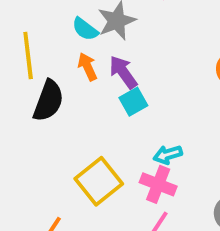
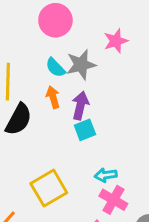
purple arrow: (123, 72) -> (80, 106), turned 40
pink cross: (158, 184) -> (113, 200), moved

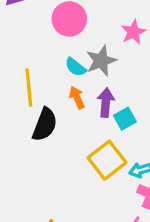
cyan square: (85, 130) -> (125, 119), moved
yellow square: (49, 188) -> (107, 160), moved

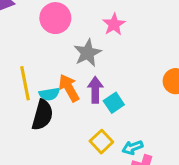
cyan semicircle: (75, 67) -> (49, 94), moved, turned -42
orange arrow: (77, 98) -> (69, 88), size x1.4
yellow square: (107, 160) -> (101, 142), size x0.7

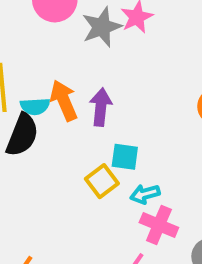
gray star: (88, 53) -> (102, 27), moved
cyan square: (114, 103) -> (125, 157), moved, turned 36

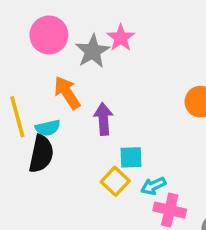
orange arrow: (64, 101) -> (67, 93), moved

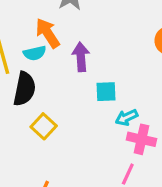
cyan semicircle: (48, 128) -> (35, 53), moved
yellow square: (115, 181) -> (44, 126), moved

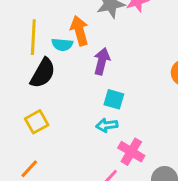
cyan arrow: (127, 117) -> (107, 125), moved
yellow square: (44, 126) -> (37, 122), moved

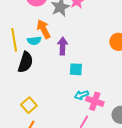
yellow square: (37, 122) -> (29, 105), moved
cyan arrow: (107, 125) -> (81, 95), moved

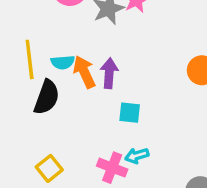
orange arrow: (44, 29) -> (84, 72), moved
pink cross: (95, 101) -> (112, 168), moved

